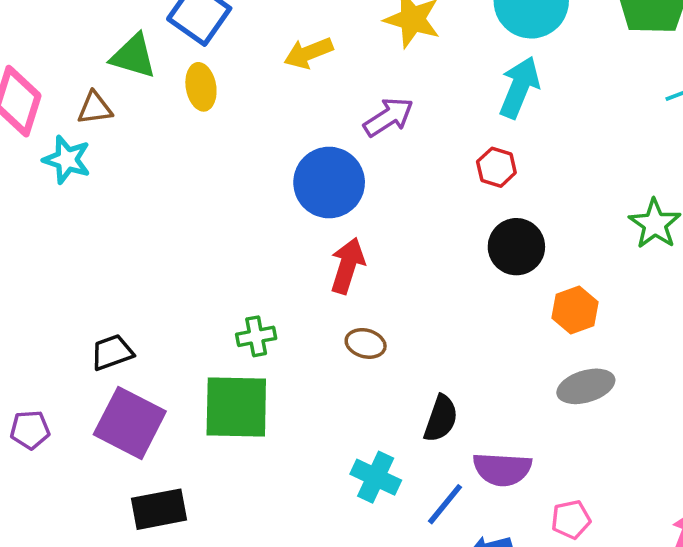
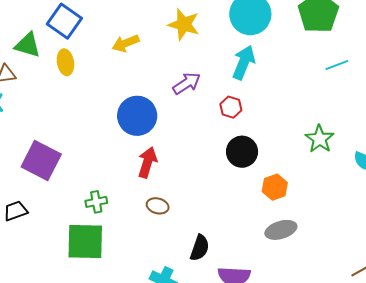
purple arrow: (388, 117) -> (187, 83), moved
purple square: (130, 423) -> (41, 161), moved

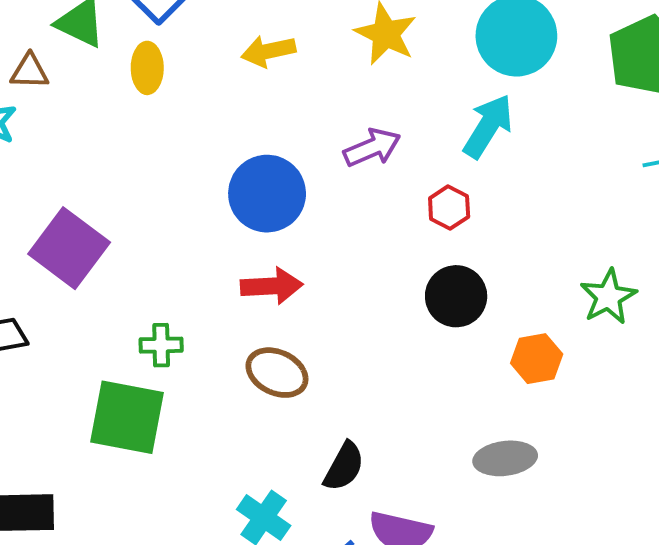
red arrow: (147, 162) -> (272, 286), turned 60
orange hexagon: (275, 187) -> (537, 359), moved
brown ellipse: (158, 206) -> (277, 373), size x1.4

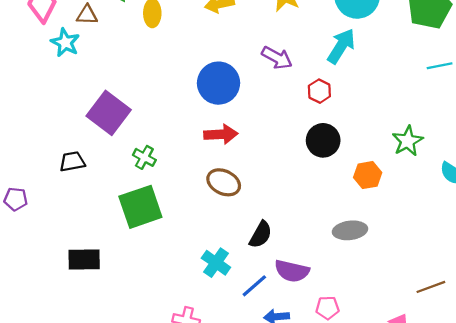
purple arrow: (372, 148) -> (277, 58), turned 52
green cross: (161, 345) -> (144, 157), moved, turned 30
green square: (127, 417) -> (140, 207), turned -30

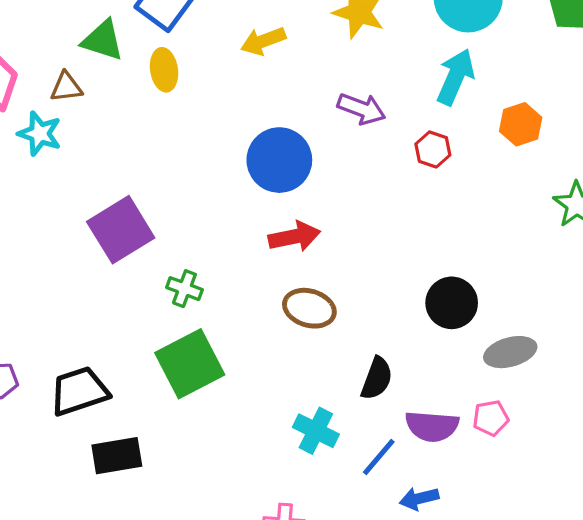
purple square: (109, 113) -> (121, 230), turned 30
black circle: (323, 140) -> (452, 303), moved
black trapezoid: (72, 162) -> (79, 391), moved, size x1.5
orange hexagon: (368, 175) -> (521, 124), moved
pink pentagon: (327, 308) -> (491, 418), moved

